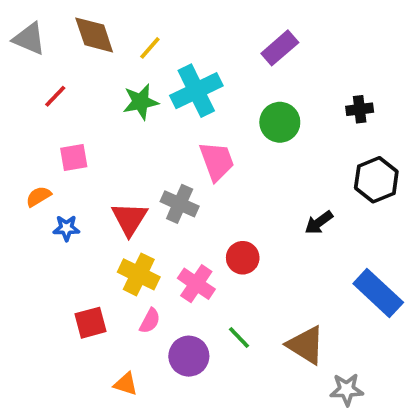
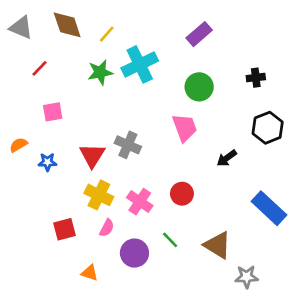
pink trapezoid: (217, 161) -> (185, 128), moved
orange semicircle: (39, 196) -> (18, 145), moved
red circle: (243, 258) -> (182, 194), moved

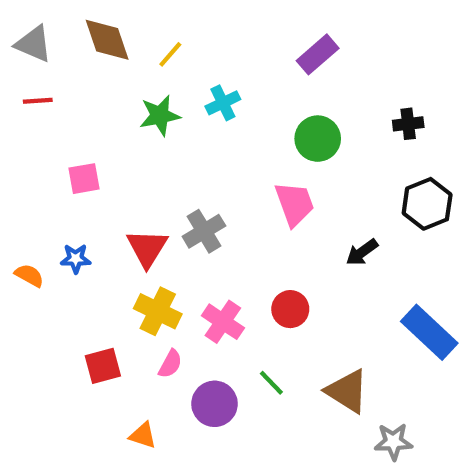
cyan cross: (140, 64) -> (223, 103), size x0.6
red line: (40, 68) -> (38, 101), moved, turned 42
orange semicircle: (18, 145) -> (29, 275), moved, turned 60
gray cross: (128, 145) -> (204, 231), turned 35

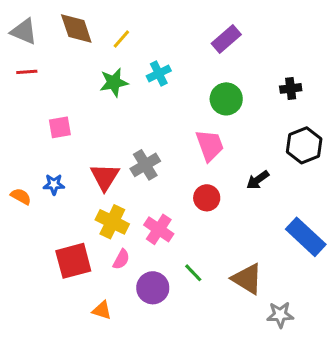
red circle: (290, 309) -> (207, 198), moved
red square: (103, 366) -> (73, 261), size x1.4

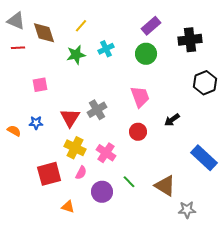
brown diamond: (76, 28) -> (44, 33), moved
black cross: (291, 88) -> (190, 40), moved, size x1.6
green circle: (226, 99) -> (146, 54), moved
black hexagon: (304, 145) -> (205, 83), moved

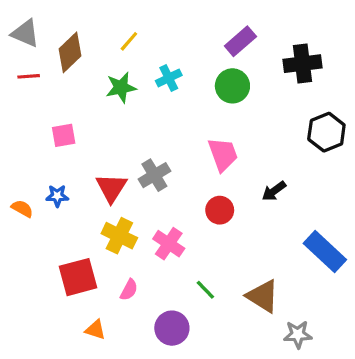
brown diamond: (44, 33) -> (70, 52), turned 65
pink semicircle: (81, 173) -> (129, 290), moved
purple circle: (102, 192) -> (172, 328), moved
orange triangle: (68, 207) -> (95, 330), moved

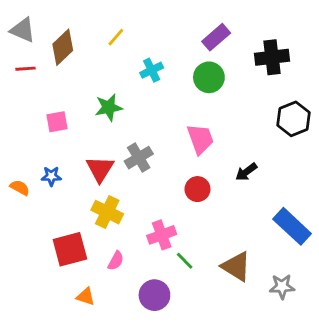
green star: (121, 88) -> (109, 107), moved
pink cross: (169, 244) -> (162, 235), moved, turned 36
gray star: (298, 334) -> (282, 287), moved

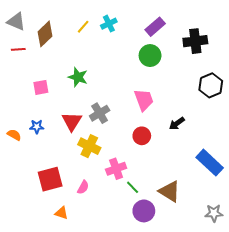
cyan cross: (152, 70) -> (109, 24), moved
green star: (109, 107) -> (78, 77), turned 30
yellow cross: (107, 212) -> (89, 146), moved
gray star: (282, 287) -> (214, 213), moved
purple circle: (154, 295) -> (144, 211), moved

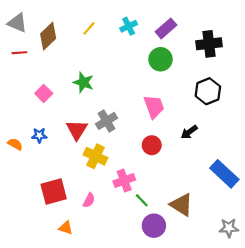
cyan cross: (109, 24) -> (129, 26), moved
black hexagon: (211, 85) -> (208, 91), moved
pink square: (41, 87) -> (44, 93), turned -35

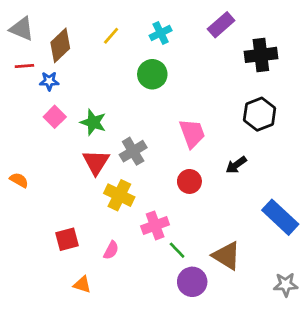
purple rectangle: (166, 28) -> (221, 25), moved
green circle: (161, 59) -> (152, 74), moved
green star: (83, 82) -> (93, 122), moved
blue star: (39, 135) -> (49, 81), moved
red square: (54, 191) -> (67, 239), size x0.7

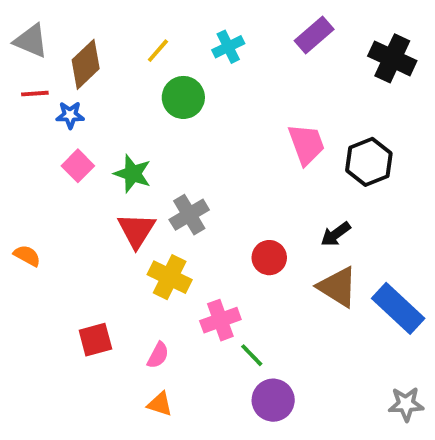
black cross: (261, 55) -> (392, 58), moved, turned 32
green circle: (152, 74) -> (183, 97), moved
pink trapezoid: (192, 133) -> (306, 144), moved
brown triangle: (227, 256) -> (338, 287), moved
orange triangle: (82, 285) -> (160, 404), moved

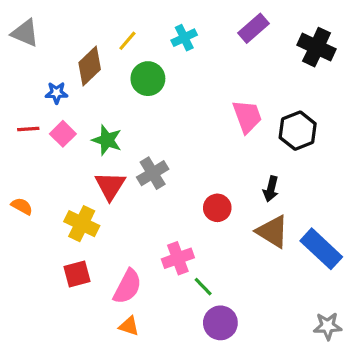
brown diamond: (86, 64) -> (90, 66), moved
red line: (35, 94) -> (28, 129), moved
black arrow: (336, 234) -> (271, 189), turned -40
yellow cross: (170, 277) -> (82, 224), moved
pink semicircle: (158, 355) -> (127, 287), size x1.6

